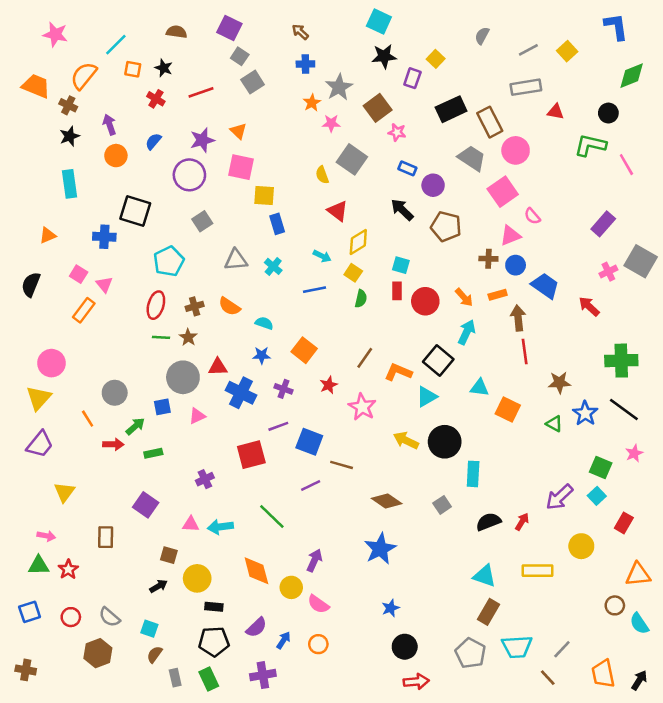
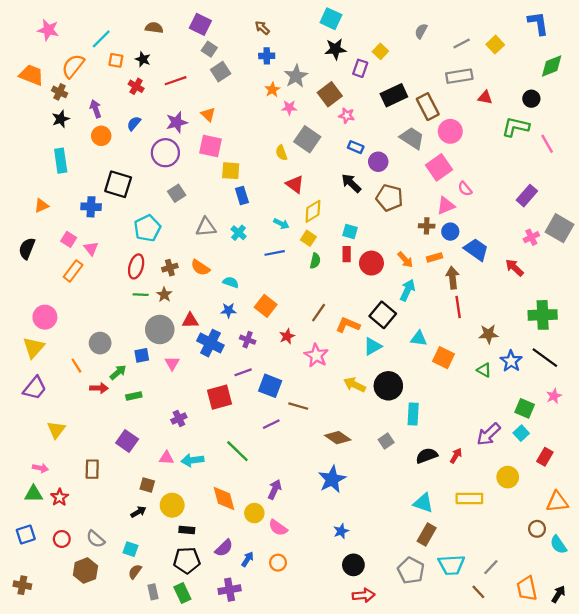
pink triangle: (197, 416) -> (172, 363), turned -35

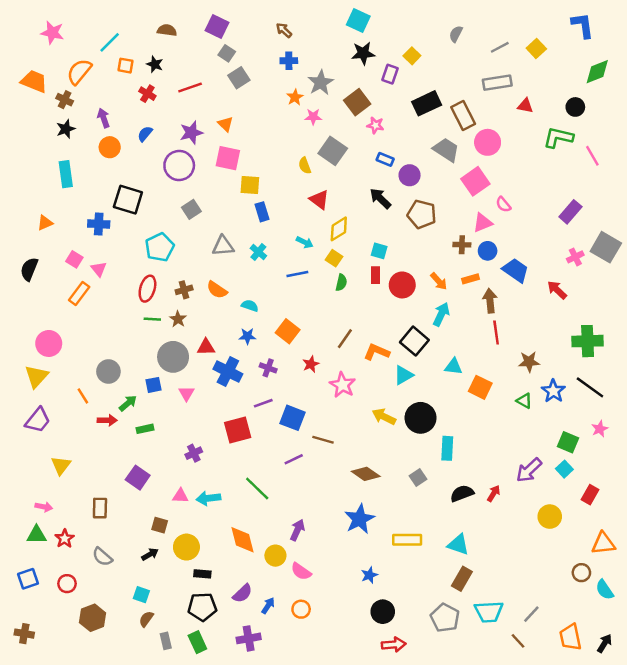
yellow rectangle: (469, 498) -> (407, 540), moved
gray semicircle: (96, 539) -> (102, 557), moved

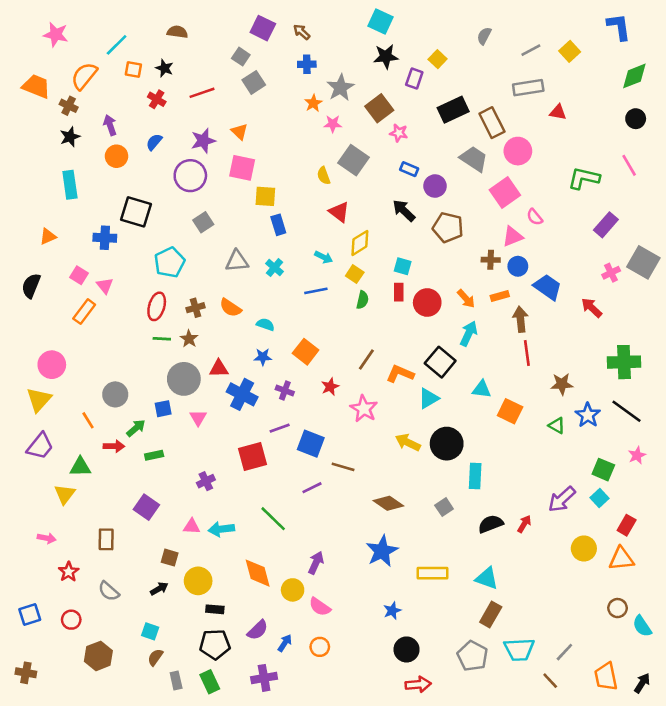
purple square: (217, 27) -> (263, 28), moved
black circle: (575, 107) -> (636, 119), moved
green L-shape: (558, 137) -> (584, 178), moved
green triangle: (37, 535) -> (80, 467), moved
orange triangle: (603, 543) -> (621, 559), moved

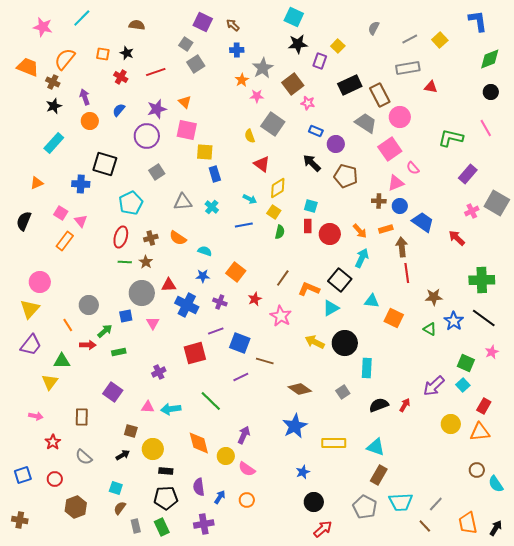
cyan line: (117, 45) -> (82, 18), moved
cyan rectangle: (70, 185) -> (54, 143), turned 50
purple semicircle: (258, 630) -> (199, 487), turned 126
red arrow: (418, 684) -> (323, 529), turned -36

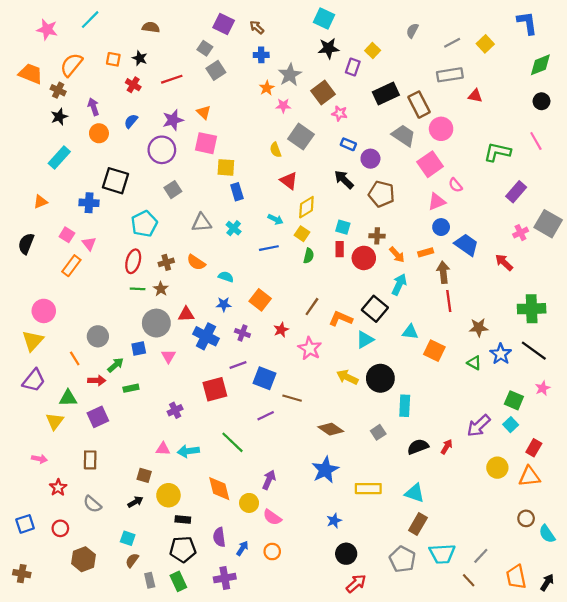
brown cross: (379, 201) -> (377, 236), moved
purple square: (113, 392) -> (98, 417), moved, turned 30

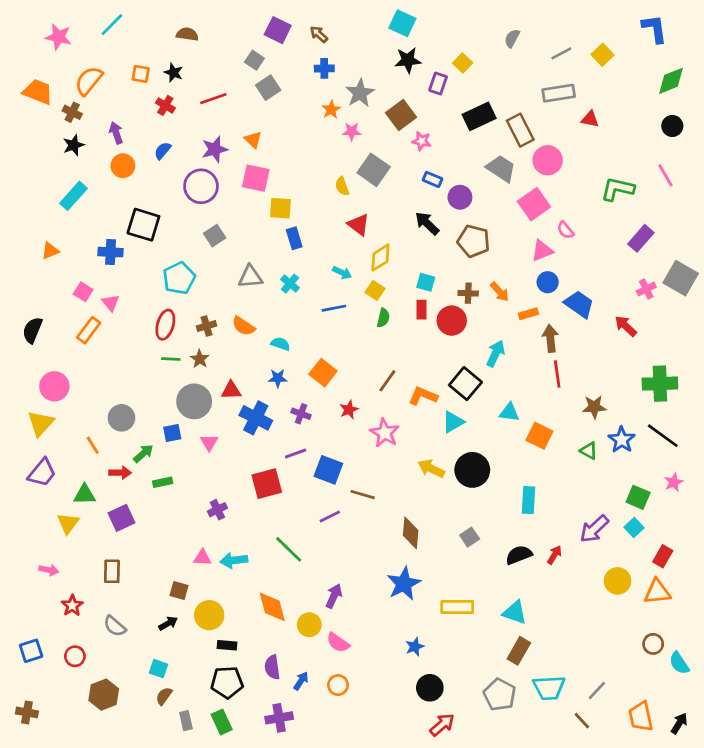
black semicircle: (26, 244) -> (32, 330), moved
orange arrow: (397, 255) -> (500, 292), moved
cyan rectangle: (405, 406) -> (528, 500), moved
brown diamond: (331, 429) -> (411, 533), turned 60

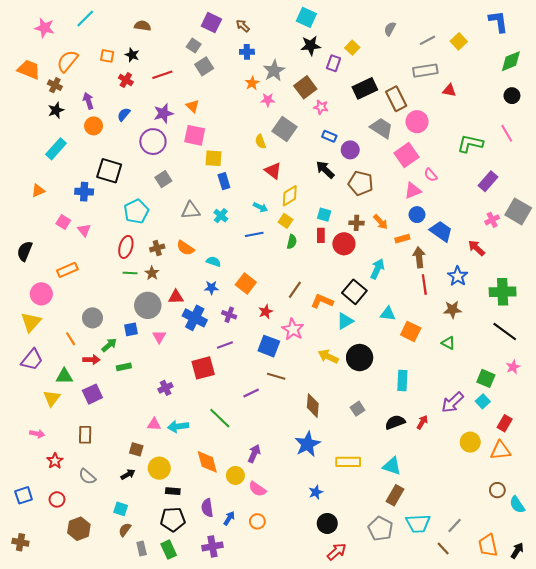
orange rectangle: (89, 330) -> (67, 270), moved, turned 30
blue star: (622, 440) -> (458, 276), moved
blue square: (328, 470) -> (269, 346), moved

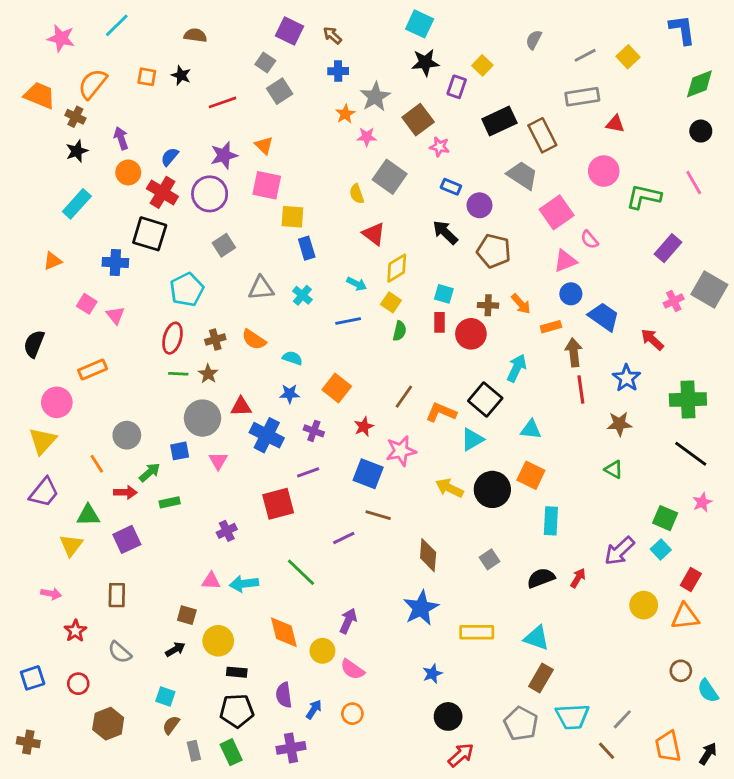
red cross: (126, 80) -> (162, 192), moved, size x1.5
pink circle: (417, 122) -> (604, 171), moved
pink star: (293, 329) -> (401, 451), turned 30
orange square: (411, 331) -> (531, 475), moved

